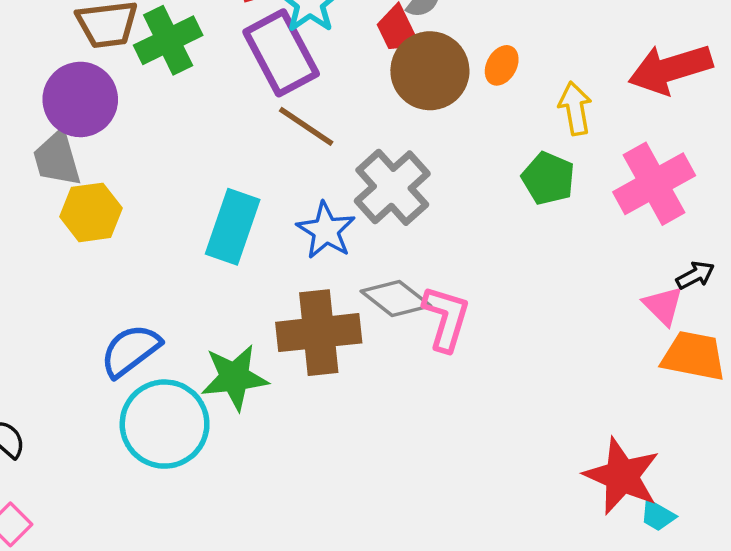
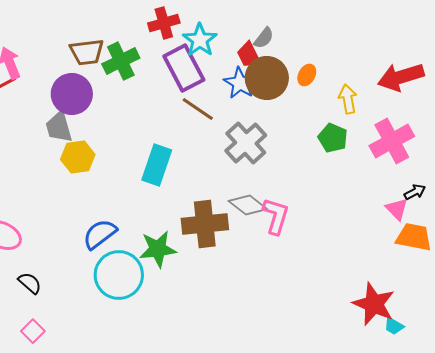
blue star: (326, 230) -> (240, 83), moved

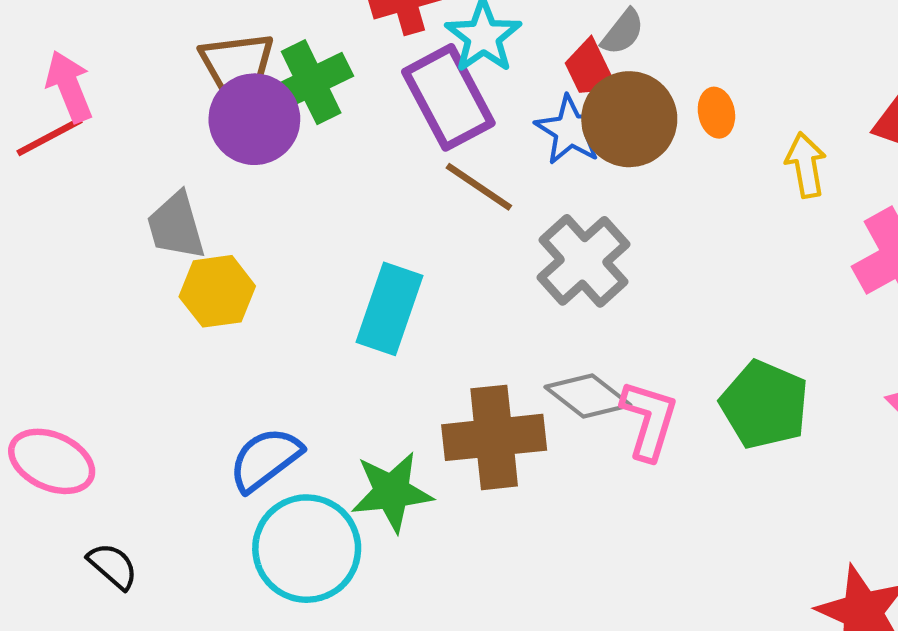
orange ellipse: (307, 75) -> (716, 113), turned -40
purple circle: (72, 94) -> (254, 119), moved
green pentagon: (333, 138) -> (764, 405), moved, size x1.4

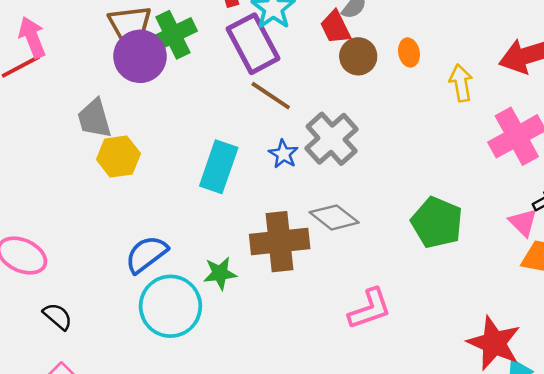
brown circle: (629, 119) -> (358, 56), size x0.7
blue star: (570, 130) -> (283, 154), moved, size x0.7
pink L-shape: (649, 420) -> (370, 309), moved, turned 54
green star: (392, 492) -> (220, 273), size x0.7

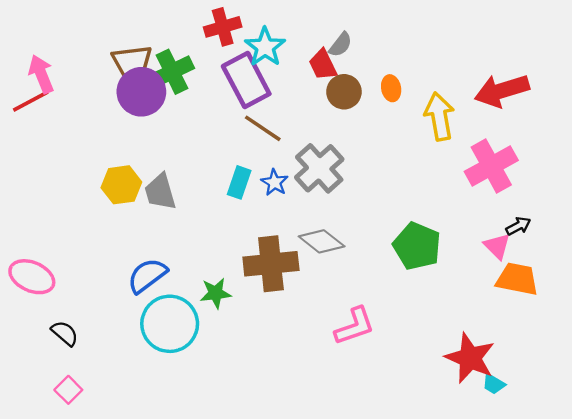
yellow arrow: (461, 83) -> (439, 116), size x1.4
gray trapezoid: (94, 118) -> (160, 192), moved
cyan rectangle: (219, 167) -> (239, 182), moved, size x0.7

